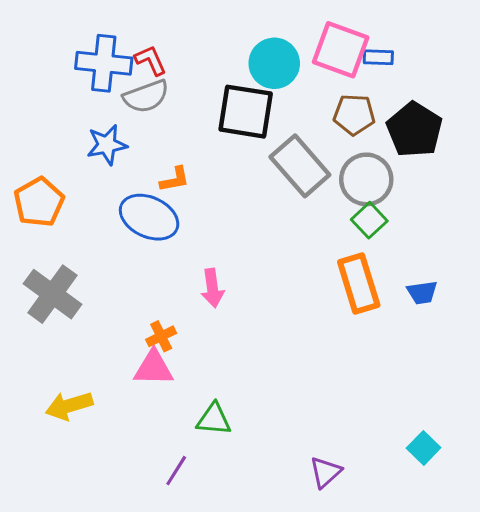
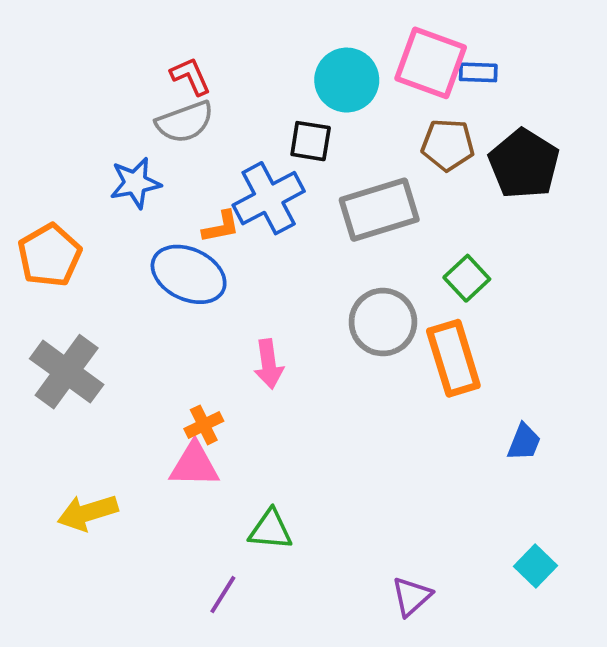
blue cross: (104, 63) -> (269, 198), moved, turned -34
black square: (246, 112) -> (311, 141), size x0.6
gray rectangle: (300, 166) -> (379, 210), turned -66
gray circle: (366, 179) -> (383, 322), moved
blue trapezoid: (422, 293) -> (524, 442), moved, turned -60

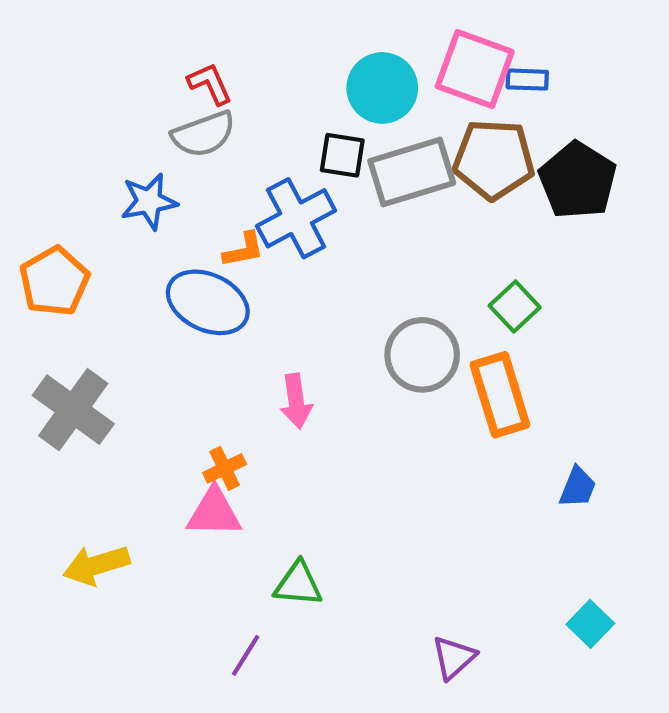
brown pentagon: (448, 145) -> (494, 159), size x1.4
gray rectangle: (379, 210) -> (412, 172), moved

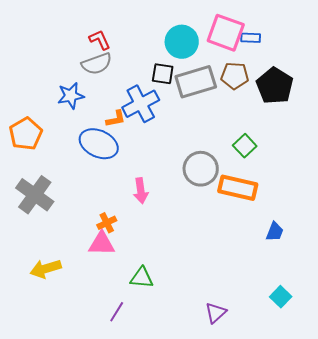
brown pentagon: (494, 159) -> (235, 76), size x0.7
orange rectangle: (500, 395) -> (238, 188), turned -60

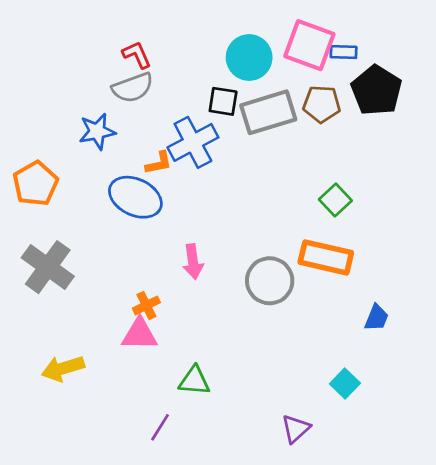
black pentagon: (275, 86) -> (376, 90), moved
gray circle: (201, 169) -> (270, 281), moved
cyan square: (281, 297) -> (345, 383), moved

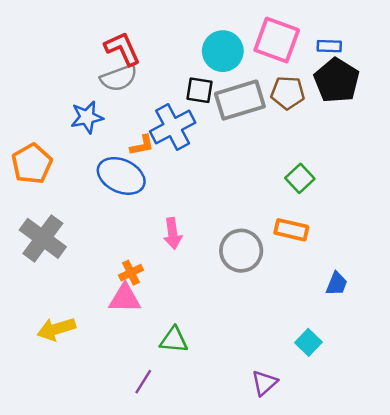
blue rectangle: (344, 52) -> (329, 46), moved
red L-shape: (137, 55) -> (122, 49), size x1.4
orange rectangle: (326, 257) -> (291, 230), size x0.7

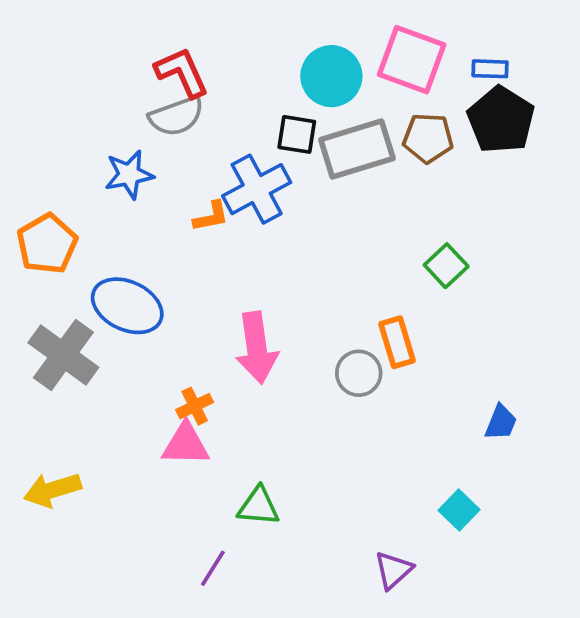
blue ellipse: (121, 176) -> (127, 306), moved
orange rectangle: (291, 230) -> (397, 342), moved, turned 60
pink arrow: (173, 233) -> (257, 348), size x1.5
gray circle: (241, 251) -> (359, 373), size x0.7
yellow arrow: (56, 329) -> (52, 490), moved

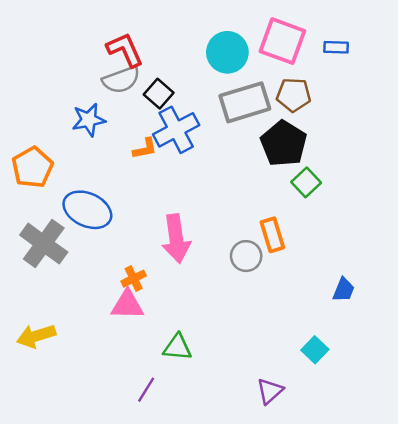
black pentagon: (501, 120) -> (284, 144), moved
black square: (297, 134) -> (159, 94), moved, turned 32

